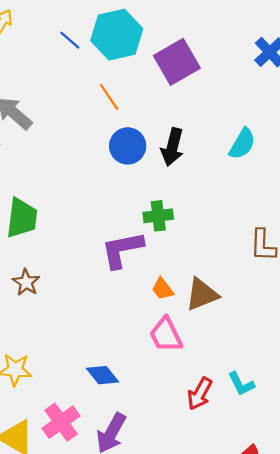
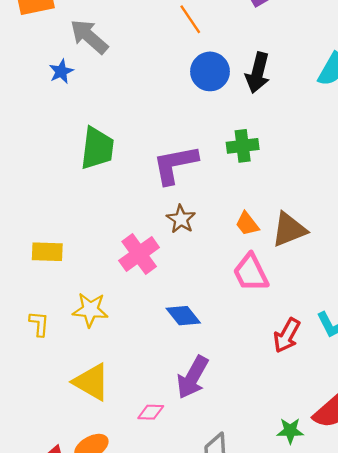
purple L-shape: (122, 250) -> (175, 164), moved
brown star: (26, 282) -> (181, 219), moved
pink cross: (61, 422) -> (139, 254), moved

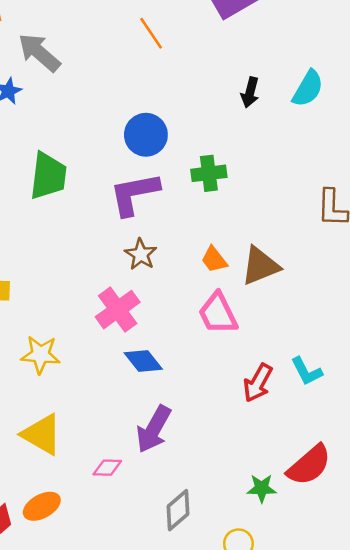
blue circle: (210, 71) -> (146, 135), moved
black arrow: (258, 73) -> (250, 92), moved, size x0.7
pink cross: (139, 254) -> (118, 310), moved

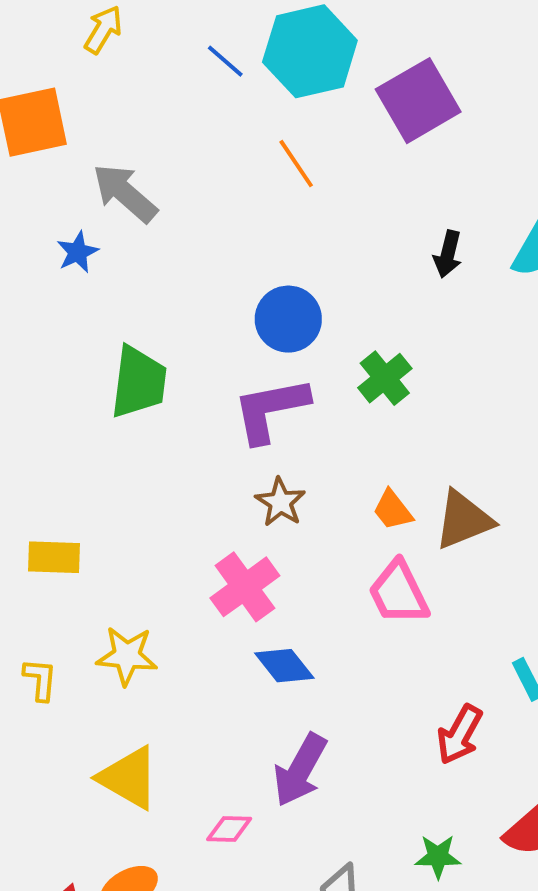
green cross: (209, 173) -> (385, 378), turned -32
red arrow: (258, 383) -> (460, 735), moved
green star: (262, 488) -> (438, 857), moved

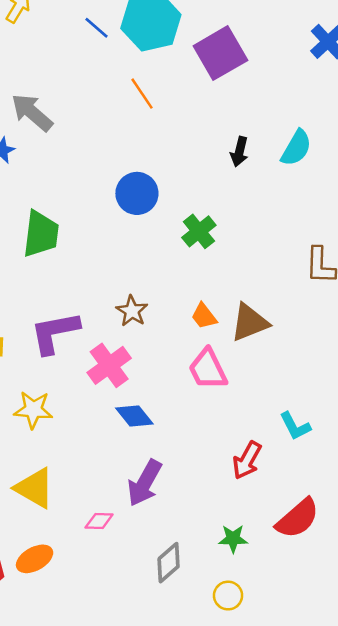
purple L-shape: (271, 410) -> (55, 333), moved

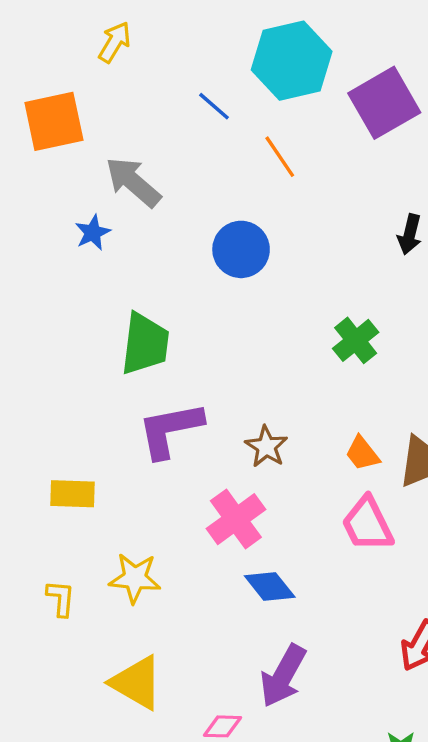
blue line: (97, 28) -> (214, 106), moved
blue circle: (137, 193) -> (241, 249), moved
purple L-shape: (55, 333) -> (170, 430), moved

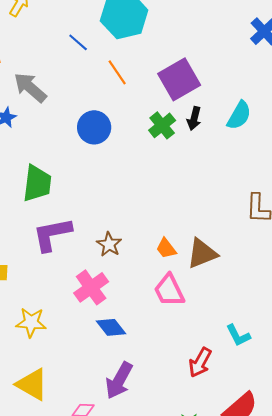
purple square: (384, 103) -> (179, 79), moved
green cross: (356, 340) -> (162, 125), moved

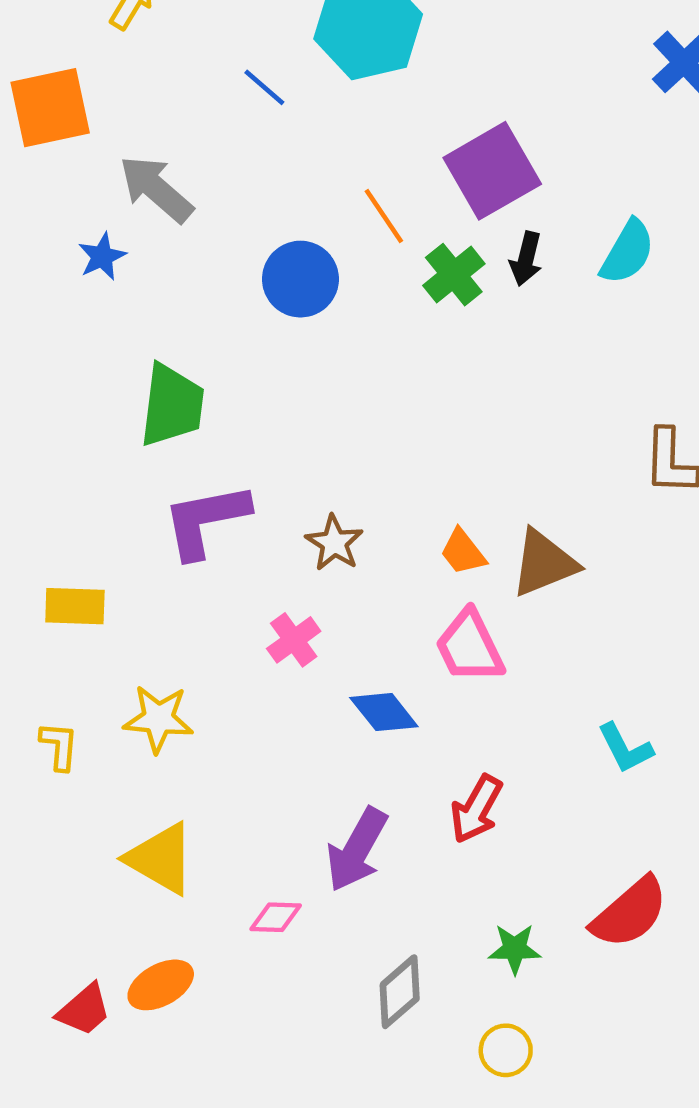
orange line: (117, 72) -> (384, 216), moved
pink cross: (91, 287) -> (294, 640), size x0.7
blue diamond: (111, 327) -> (384, 712), moved
red arrow: (200, 362) -> (476, 809), moved

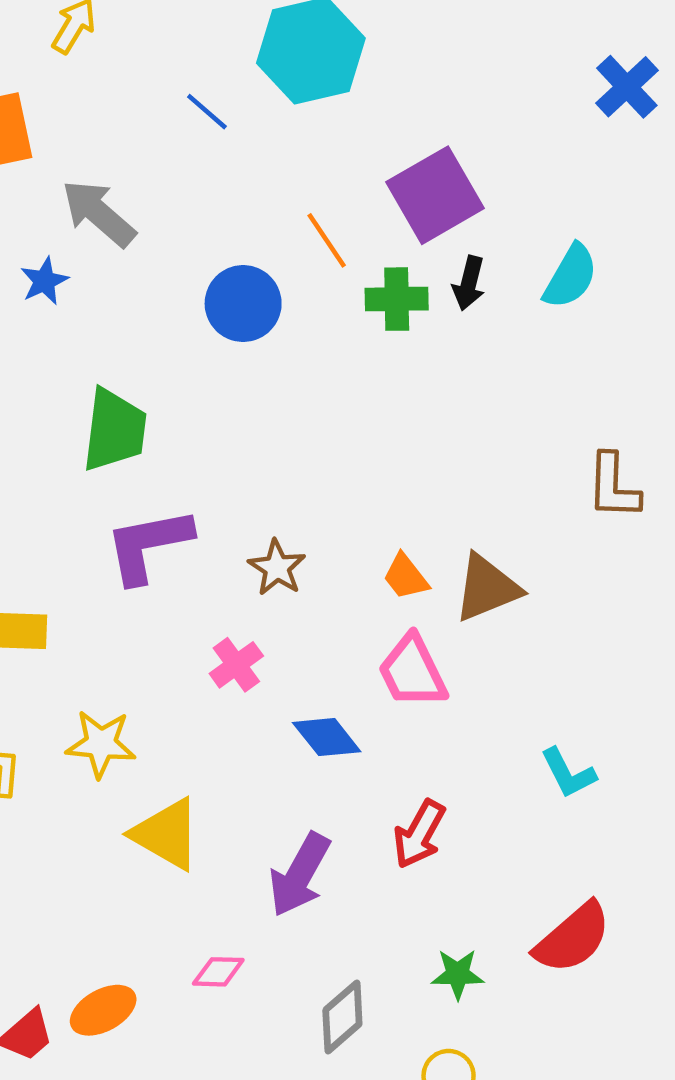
green cross: (454, 275) -> (397, 299), turned 38
yellow triangle: (161, 859) -> (166, 834), moved
pink diamond: (276, 917) -> (218, 972), moved

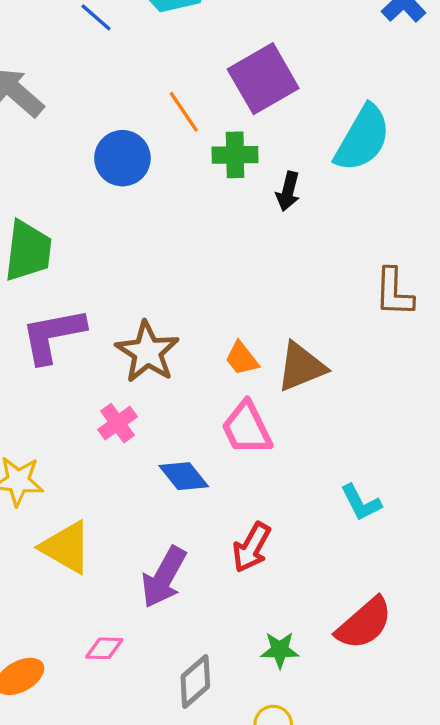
cyan semicircle: (570, 276) -> (363, 138), size x1.4
black arrow: (469, 283) -> (288, 191), moved
brown star: (277, 568) -> (147, 352), size x1.5

